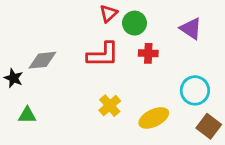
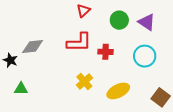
green circle: (134, 23) -> (119, 20), moved
red cross: (148, 53) -> (106, 52), moved
cyan circle: (195, 90) -> (145, 56), moved

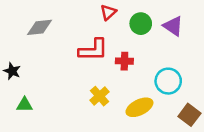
red triangle: (83, 11) -> (108, 12), moved
gray diamond: (33, 47) -> (40, 27), moved
cyan circle: (145, 56) -> (168, 81), moved

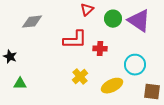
purple triangle: (173, 26) -> (139, 21), size x1.4
brown square: (189, 115) -> (152, 92), turned -30

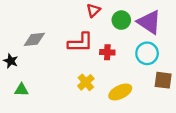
gray diamond: (32, 22) -> (34, 39), moved
cyan circle: (135, 65) -> (147, 53), moved
brown square: (152, 92) -> (163, 80), moved

